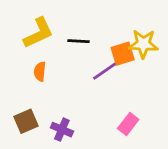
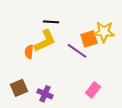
yellow L-shape: (38, 33) -> (45, 41), moved
black line: (78, 41) -> (51, 22), moved
purple line: (106, 70) -> (77, 51), turned 70

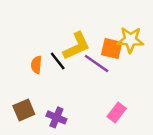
black line: (51, 22) -> (58, 61), moved, turned 49
orange square: (89, 39) -> (112, 49), turned 30
yellow L-shape: (45, 41) -> (76, 46), moved

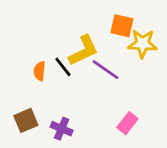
orange square: (112, 49) -> (122, 26), moved

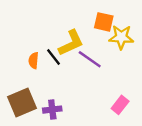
brown square: (26, 120) -> (22, 103), size x1.4
pink rectangle: (127, 123) -> (120, 105), moved
purple cross: (62, 129) -> (52, 110), turned -30

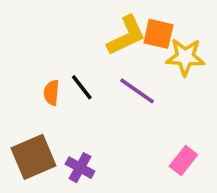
yellow L-shape: (71, 43) -> (126, 36), moved
purple cross: (52, 110) -> (80, 168), turned 36

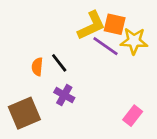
purple line: (137, 91) -> (106, 46), moved
purple cross: (80, 168) -> (64, 95), moved

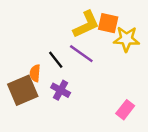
purple line: (106, 46) -> (81, 54), moved
orange semicircle: (37, 67) -> (35, 73), moved
brown square: (24, 113) -> (23, 90), moved

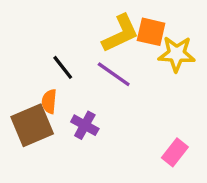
black line: (56, 60) -> (63, 67), moved

